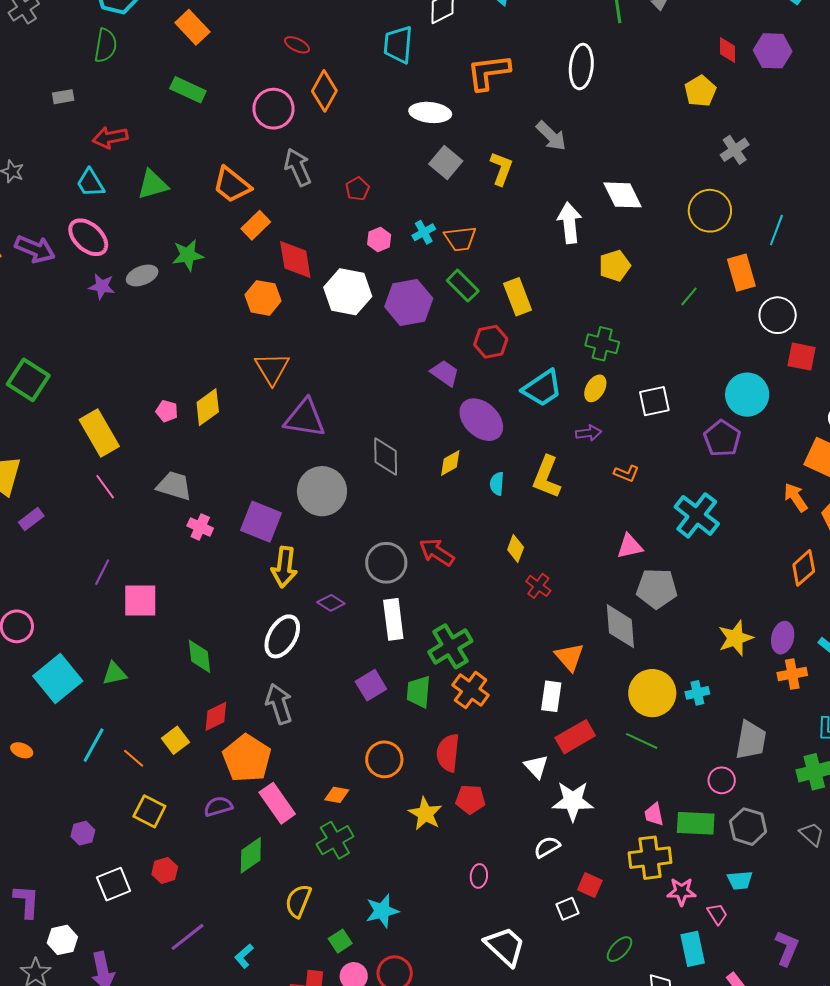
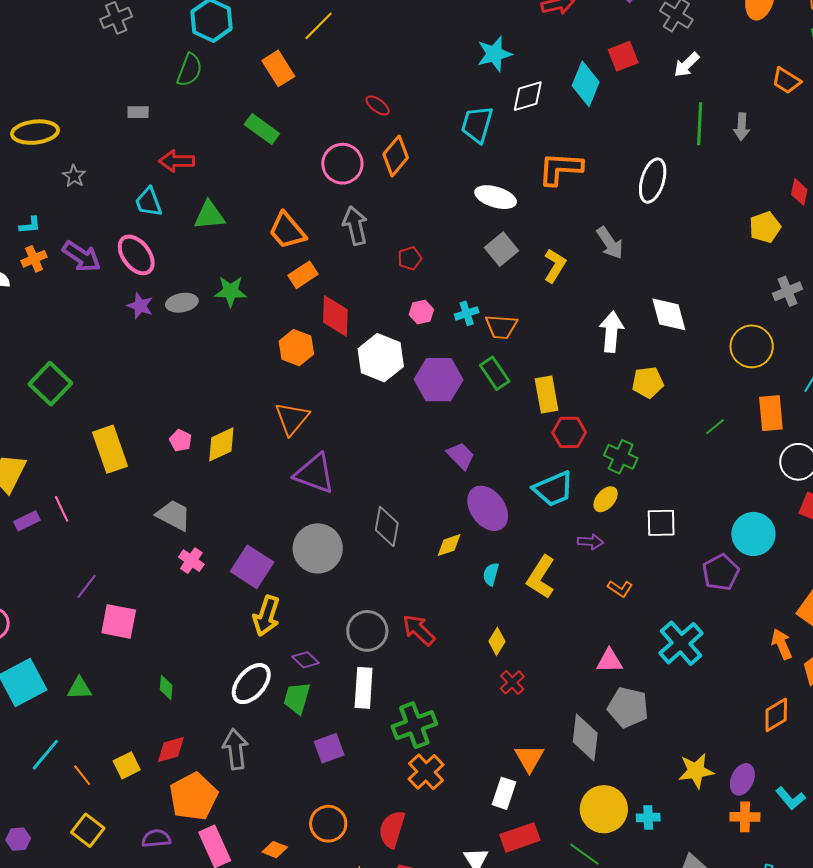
red hexagon: (491, 342) -> (569, 432), moved
pink line: (105, 487) -> (62, 509), moved
green diamond: (199, 656) -> (166, 688), size x0.7
green trapezoid: (419, 692) -> (297, 698), moved

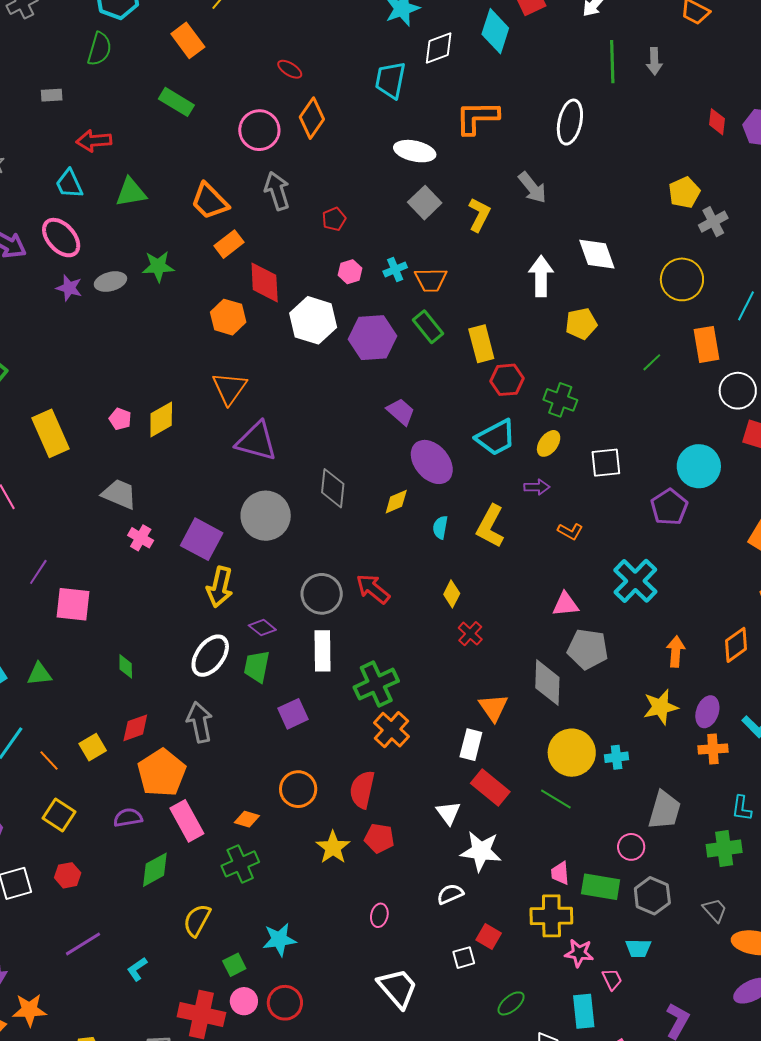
yellow pentagon: (765, 227) -> (684, 192), moved
orange arrow: (782, 644) -> (676, 651), moved, turned 32
red rectangle: (520, 837) -> (490, 787), turned 63

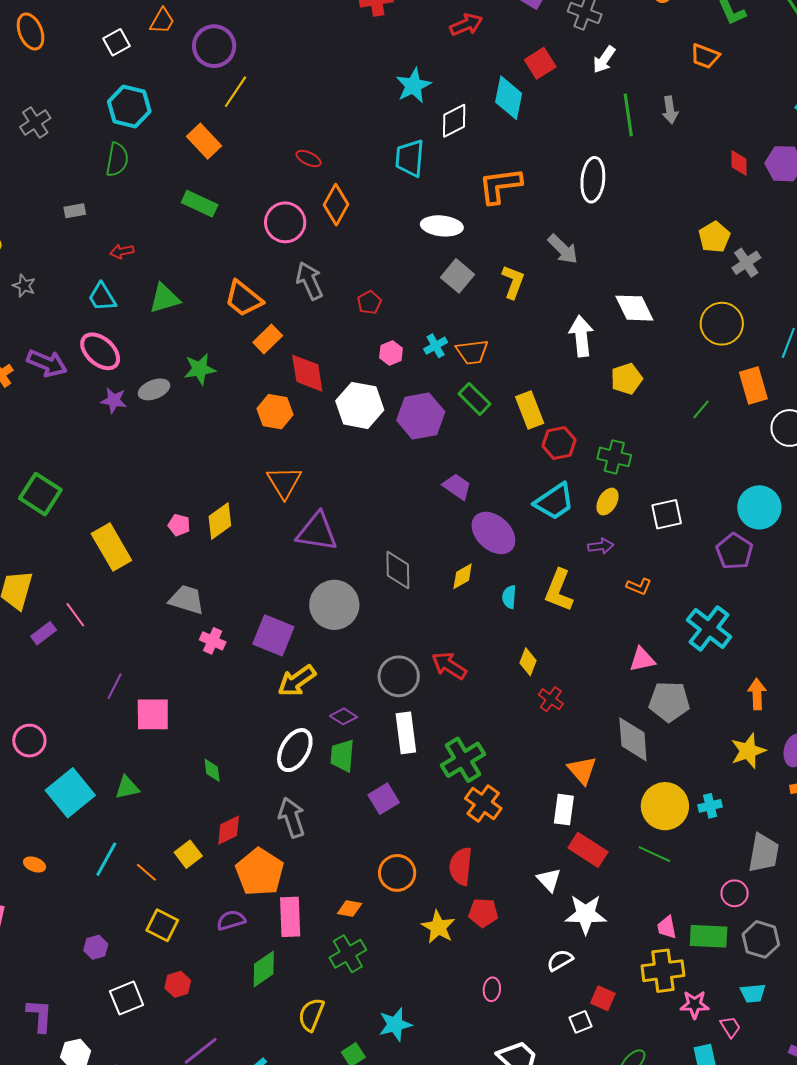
red arrow: (94, 141) -> (122, 251), size x0.7
yellow arrow: (220, 587) -> (297, 681), turned 48
pink rectangle: (187, 821) -> (290, 917), turned 33

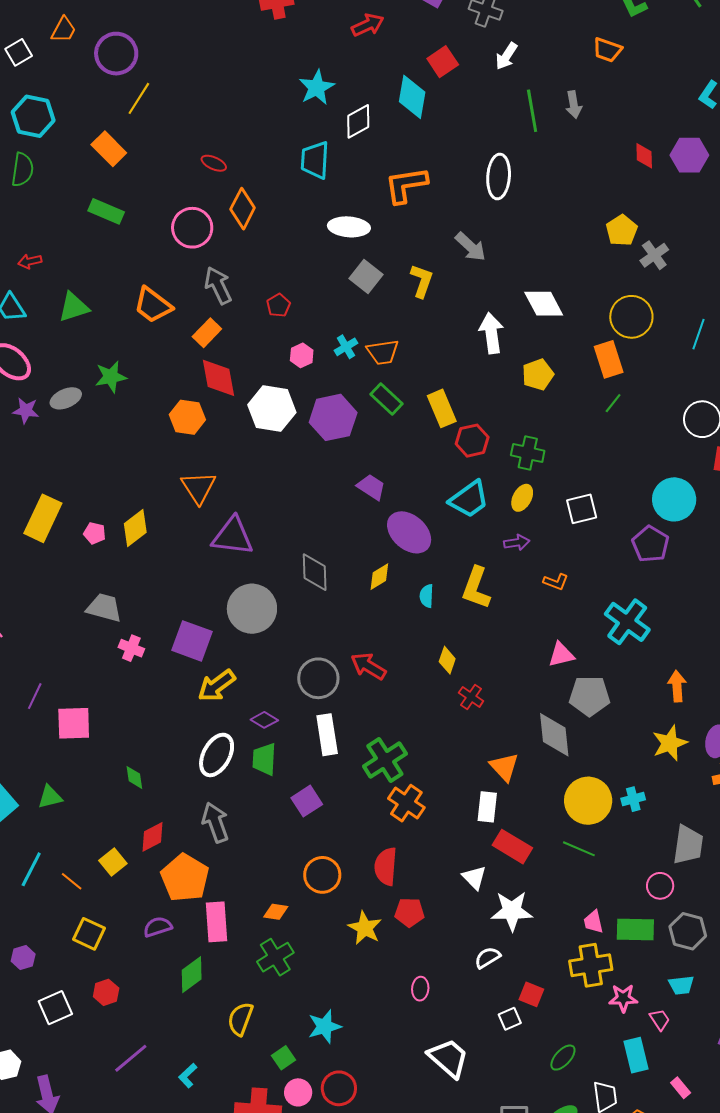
orange rectangle: (268, 339) -> (207, 333), moved
orange rectangle: (753, 386) -> (609, 359), moved
yellow rectangle: (111, 547) -> (43, 518), moved, turned 57

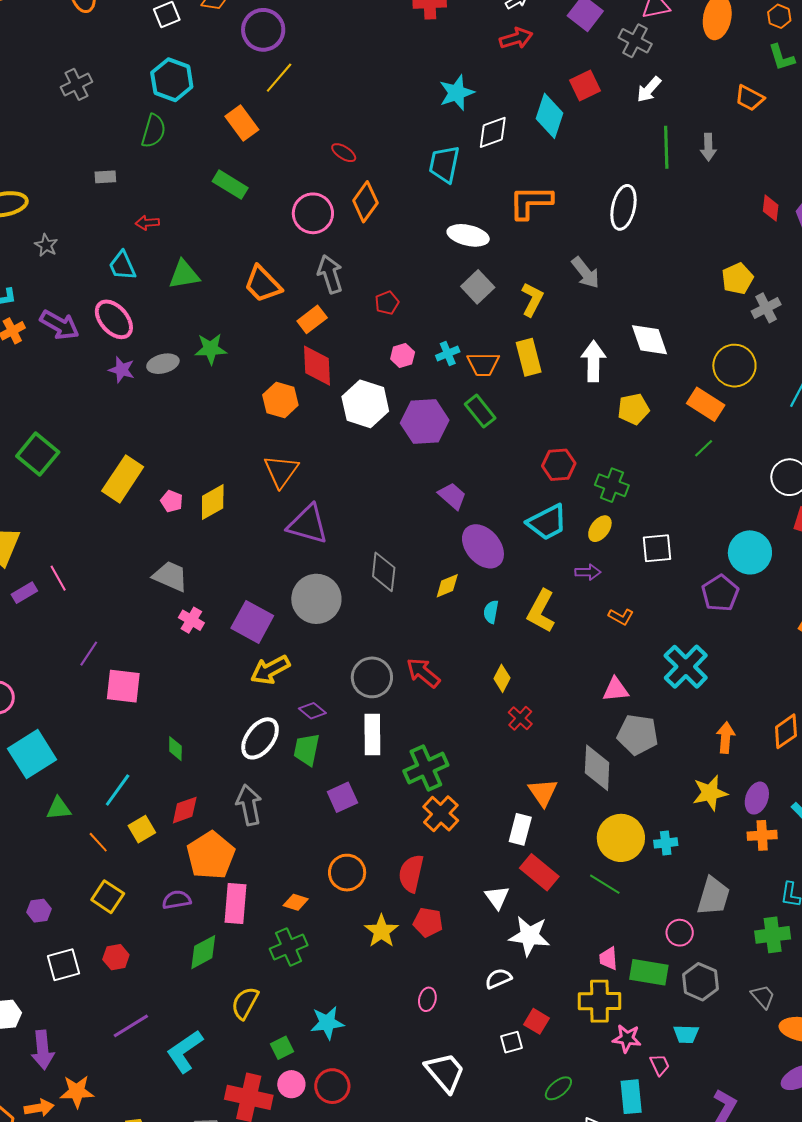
orange rectangle: (609, 359) -> (706, 404), turned -48
yellow rectangle: (442, 408) -> (529, 357), moved
green triangle: (50, 797) -> (59, 808), moved
cyan line: (31, 869) -> (118, 790), moved
cyan L-shape: (188, 1076) -> (185, 1051), size x1.8

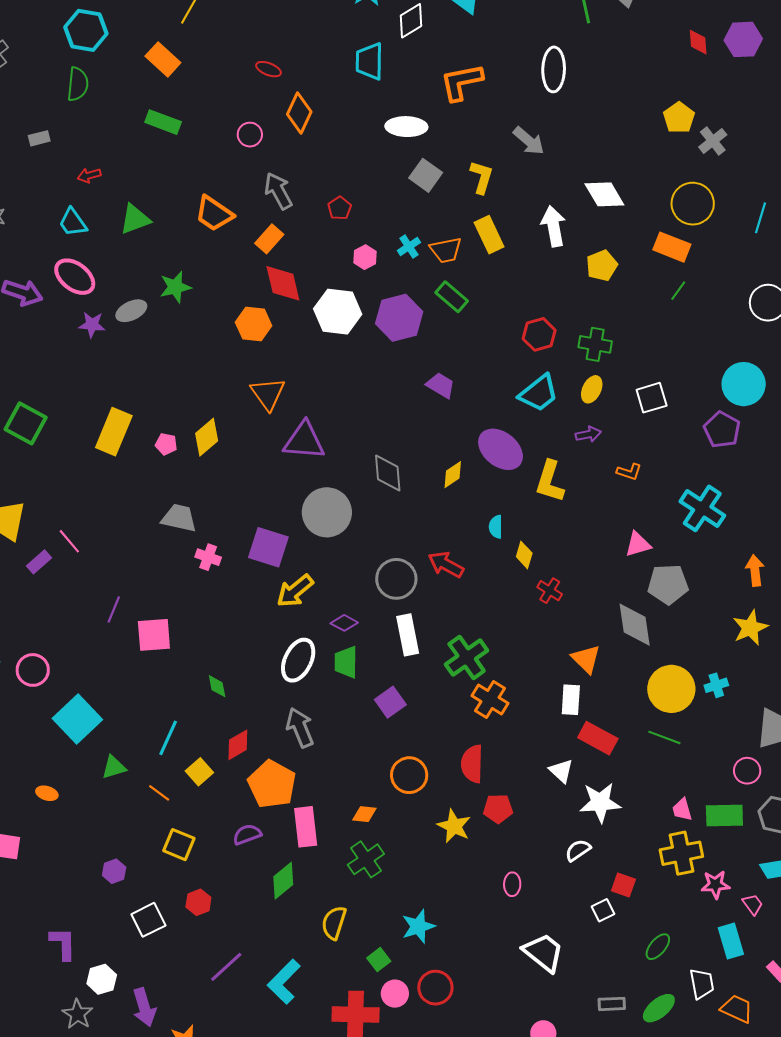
pink circle: (313, 213) -> (250, 135), size x0.6
purple ellipse: (483, 546) -> (501, 449), moved
cyan semicircle: (491, 612) -> (496, 527), moved

